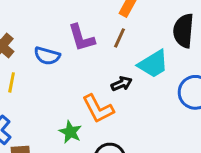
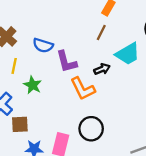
purple L-shape: (81, 38) -> (67, 62), moved
green star: (70, 132) -> (33, 85), moved

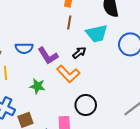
cyan trapezoid: (128, 54) -> (97, 33), turned 35
green star: (33, 85) -> (37, 86), moved

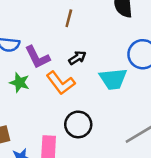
cyan trapezoid: (97, 33) -> (113, 79), moved
green star: (37, 86) -> (19, 83), moved

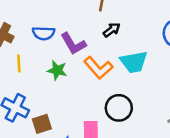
black arrow: (77, 58) -> (112, 30), moved
cyan trapezoid: (113, 79) -> (134, 62), moved

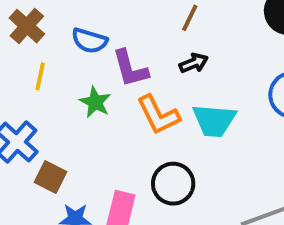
brown square: (42, 124) -> (51, 177), turned 30

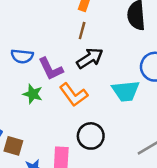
black arrow: (194, 63) -> (90, 58), size x1.5
cyan trapezoid: (214, 120) -> (126, 91), moved

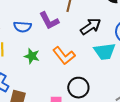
black arrow: (90, 58) -> (91, 26), moved
purple L-shape: (51, 69) -> (49, 21), moved

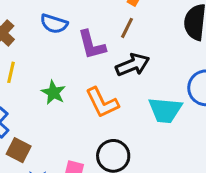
black arrow: (91, 26) -> (133, 65), moved
blue semicircle: (22, 27) -> (54, 24), moved

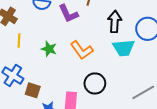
black arrow: (133, 65) -> (115, 22), moved, turned -55

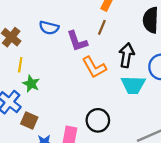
green star: (49, 49) -> (31, 84), moved
orange L-shape: (82, 50) -> (94, 67), moved

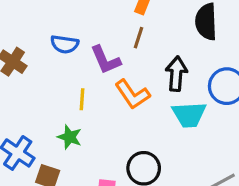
yellow line: (20, 65) -> (82, 99), moved
green star: (31, 84) -> (70, 137), moved

